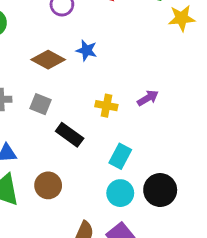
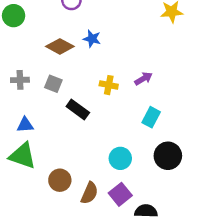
cyan rectangle: (120, 156) -> (151, 117), moved
brown circle: (48, 185) -> (60, 180), moved
black circle: (160, 190) -> (168, 156), moved

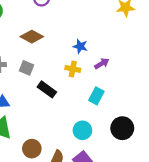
blue star: (92, 39) -> (80, 46), moved
cyan rectangle: (151, 117) -> (96, 96), moved

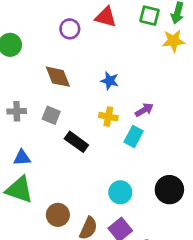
brown diamond: (32, 37) -> (58, 77), turned 40
blue star: (80, 46) -> (110, 81), moved
cyan rectangle: (96, 96) -> (134, 136), moved

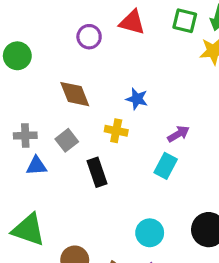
gray square: (51, 115) -> (67, 140), turned 30
yellow cross: (108, 117) -> (116, 131), moved
black rectangle: (76, 142) -> (97, 172), turned 35
blue triangle: (22, 158) -> (36, 166), moved

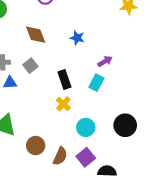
yellow cross: (116, 131) -> (63, 104), moved, turned 32
black rectangle: (97, 172) -> (64, 79), moved

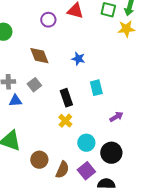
purple arrow: (105, 61) -> (116, 117), moved
cyan rectangle: (96, 83) -> (96, 88), moved, turned -42
black circle: (125, 125) -> (111, 153), moved

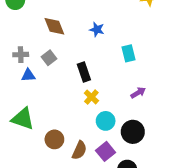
cyan rectangle: (96, 88) -> (128, 53), moved
yellow cross: (65, 121) -> (91, 97), moved

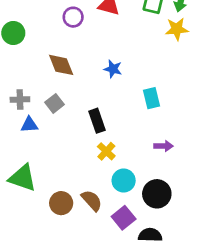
purple arrow: (138, 93) -> (163, 146), turned 32
brown semicircle: (79, 150) -> (92, 200), moved, turned -66

